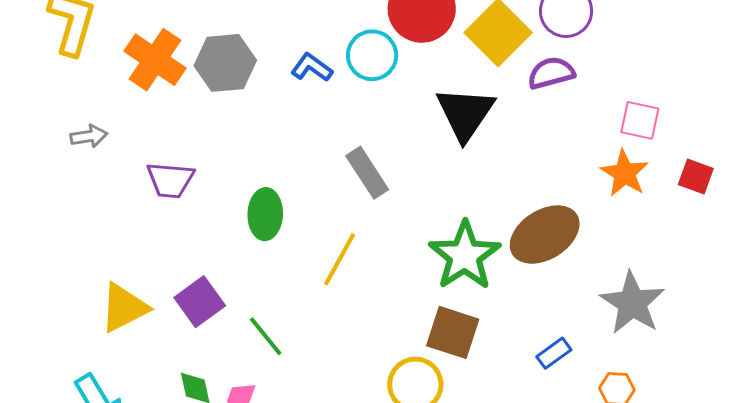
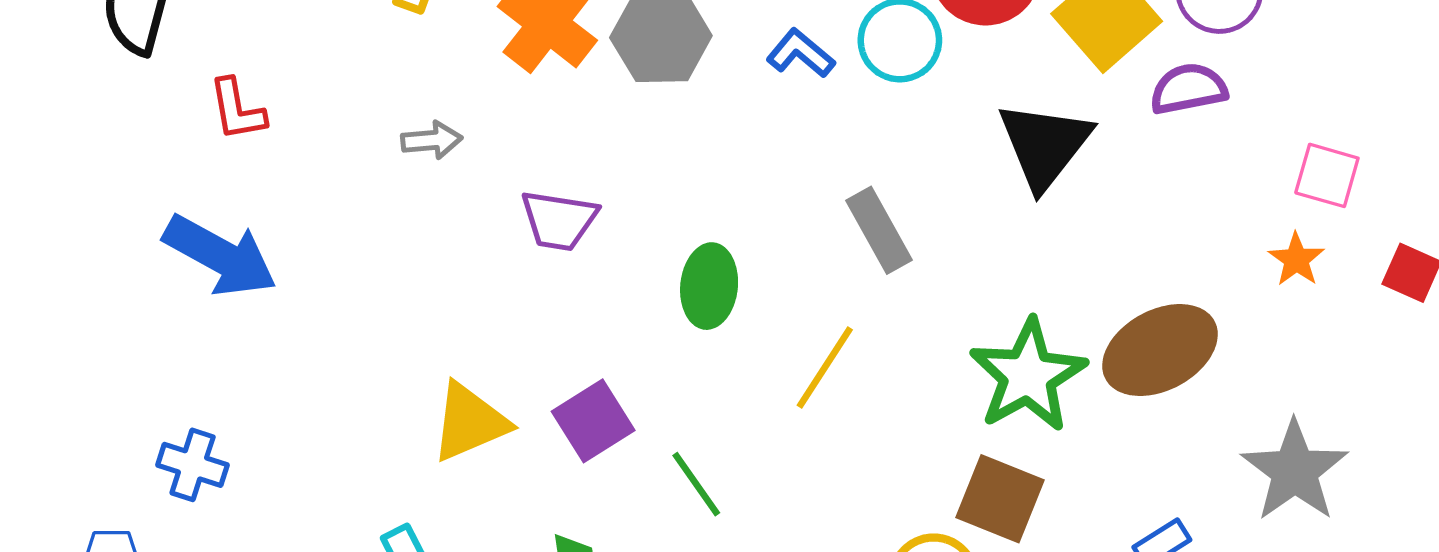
orange star: (625, 173) -> (1296, 260), size x0.7

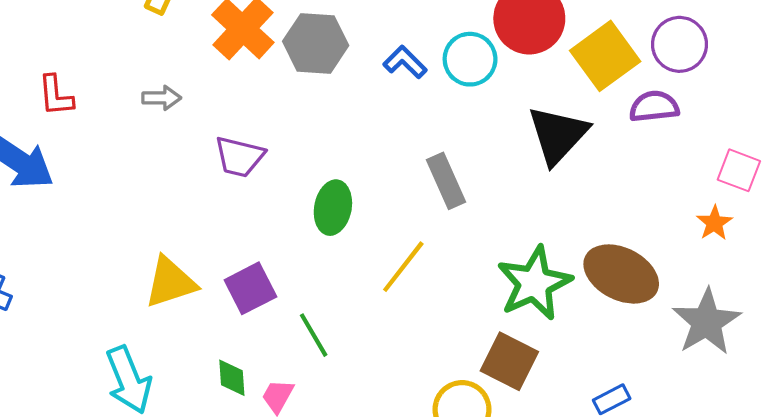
red L-shape: (237, 110) -> (56, 96), moved
brown ellipse: (1160, 350) -> (621, 274), turned 50
gray star: (1295, 471) -> (706, 322), moved

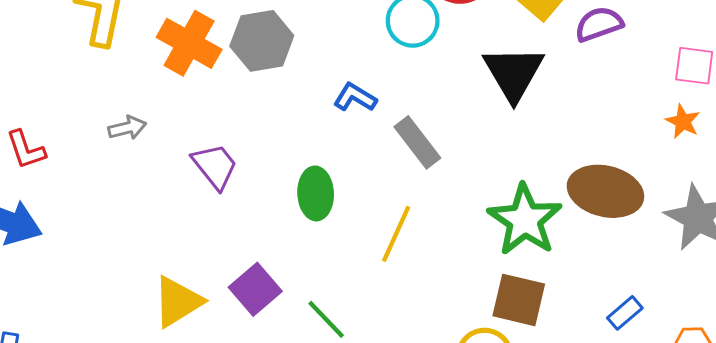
blue L-shape: (405, 62) -> (355, 97), moved
purple trapezoid: (239, 157) -> (215, 166), turned -129

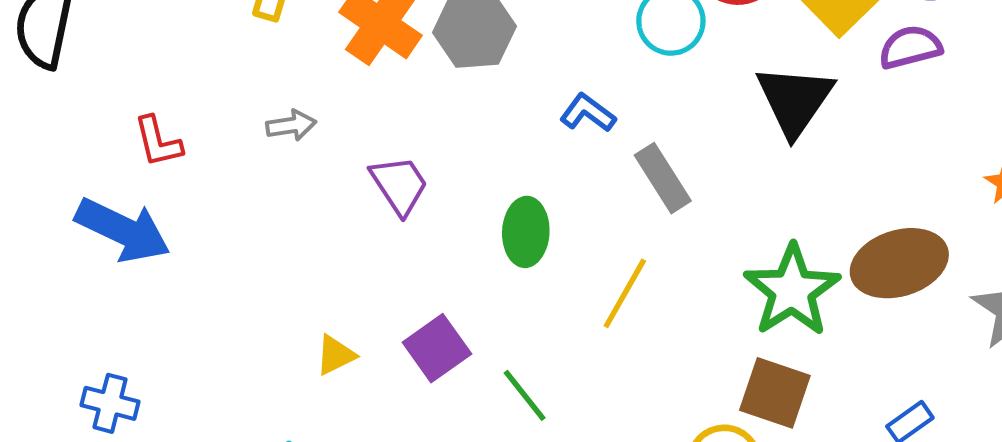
brown ellipse: (605, 191) -> (899, 263), turned -36
yellow triangle: (178, 302) -> (336, 355), size x0.6

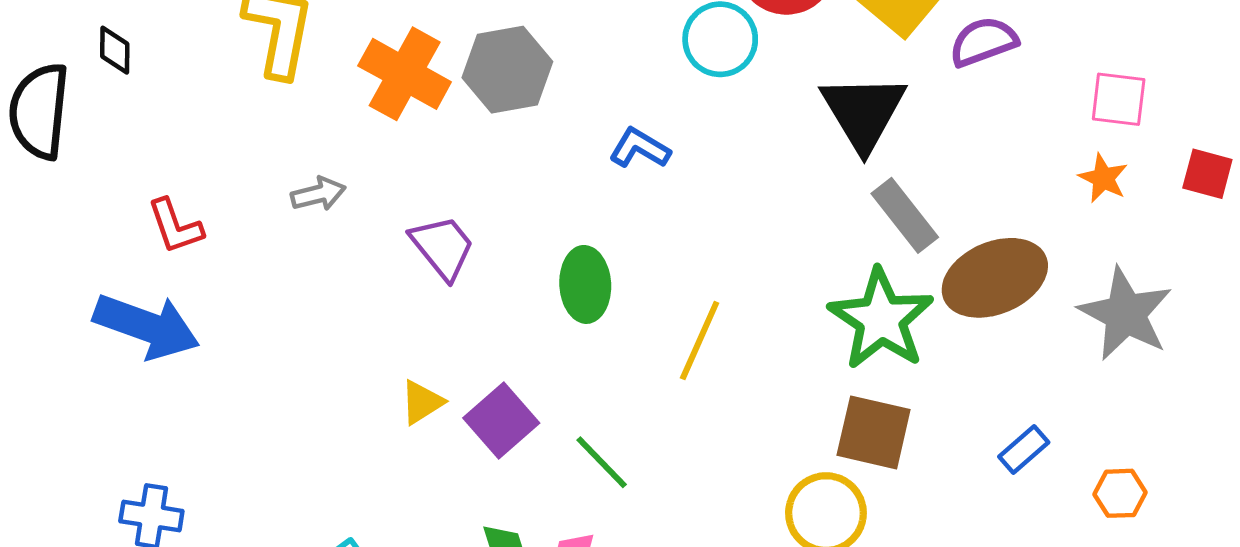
gray rectangle: (663, 178) -> (905, 215), moved
yellow triangle: (336, 355) -> (422, 402), moved

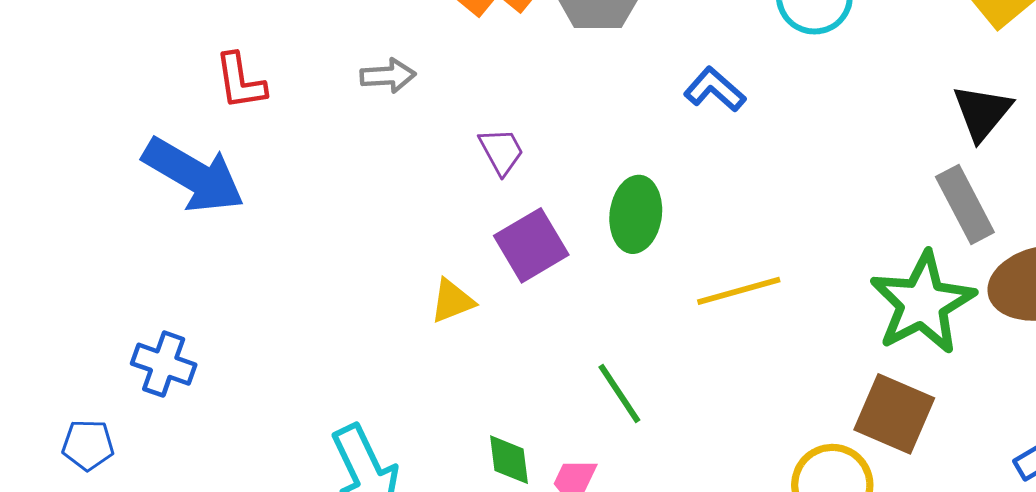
black triangle: (863, 112) -> (982, 112), moved, size x0.7
purple trapezoid: (443, 247) -> (501, 151), size x0.7
yellow line: (700, 341) -> (739, 291), turned 40
purple square: (501, 420) -> (531, 245), moved

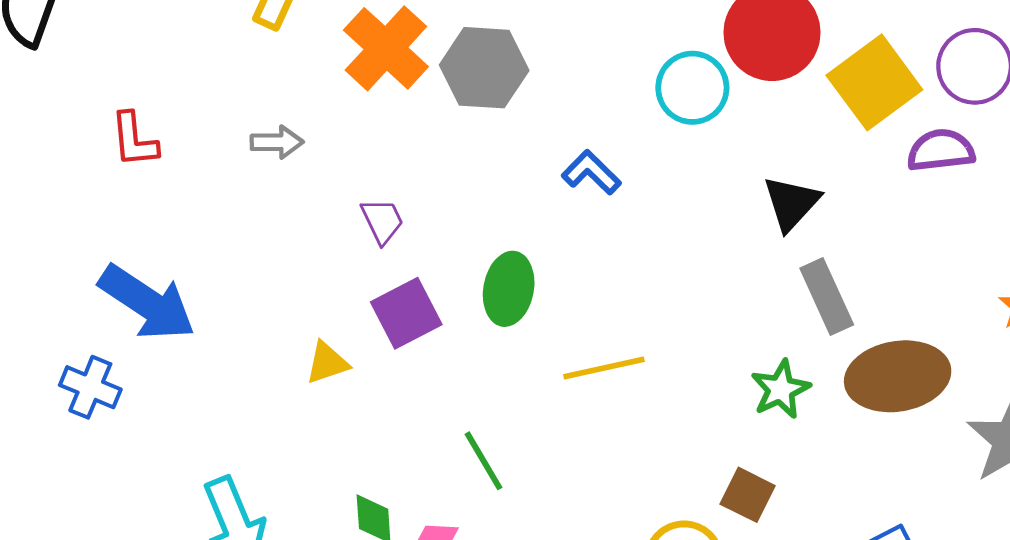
black triangle: (982, 112) -> (791, 203), moved
blue arrow: (194, 175) -> (147, 303), moved
green star: (922, 303) -> (781, 389), size x0.6
blue cross: (164, 364) -> (90, 387), moved
brown square: (894, 414) -> (748, 495), size x0.7

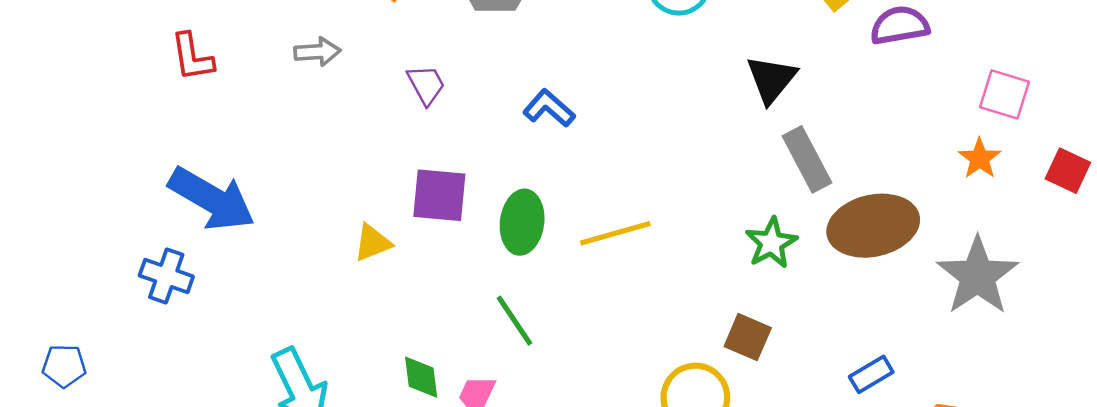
blue L-shape: (591, 172) -> (549, 108), moved
purple trapezoid: (382, 221) -> (426, 85), moved
green ellipse: (509, 289) -> (522, 222), moved
purple square: (406, 313) -> (439, 195), turned 36

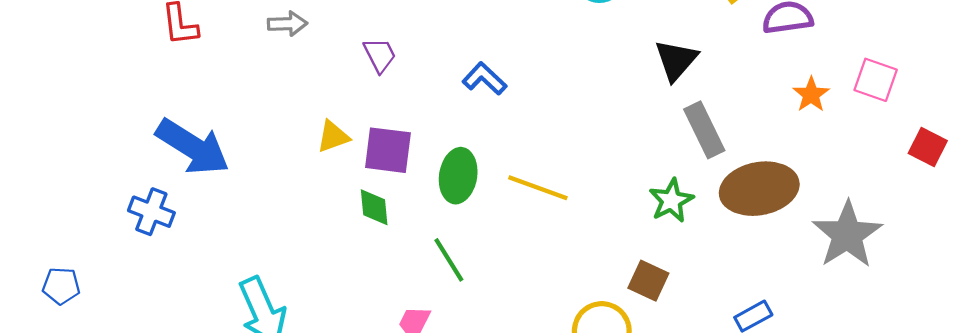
orange star: (980, 158) -> (811, 95), moved
yellow line: (615, 233) -> (538, 188), turned 34
yellow triangle: (373, 243) -> (333, 137), moved
green diamond: (421, 377) -> (374, 207), moved

